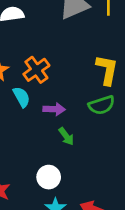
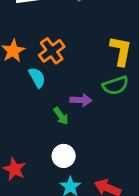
purple arrow: (54, 109) -> (81, 100), moved
green arrow: (66, 136) -> (61, 116), moved

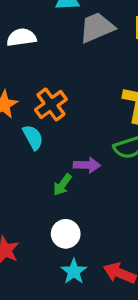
green arrow: (61, 116) -> (62, 185), turned 72

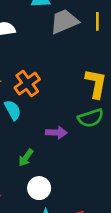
green arrow: (62, 185) -> (26, 158), moved

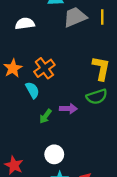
green arrow: (26, 158) -> (46, 116), moved

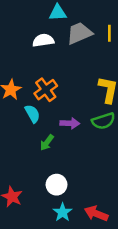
white semicircle: (25, 24) -> (43, 40), moved
purple arrow: (68, 109) -> (70, 123), moved

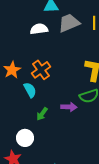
purple arrow: (70, 123) -> (69, 107), moved
white circle: (57, 185) -> (25, 138), moved

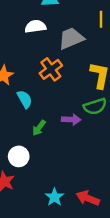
gray trapezoid: (69, 23) -> (71, 38), moved
orange cross: (41, 70) -> (51, 69), moved

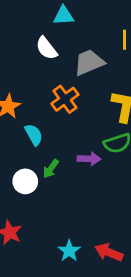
white semicircle: (35, 26) -> (47, 48), turned -120
white circle: (19, 156) -> (25, 181), moved

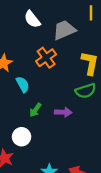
purple arrow: (89, 159) -> (63, 112), moved
white circle: (25, 181) -> (22, 137), moved

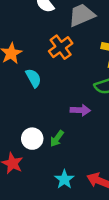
green arrow: (35, 110) -> (57, 139), moved

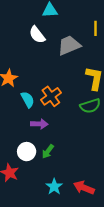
orange cross: (61, 47) -> (51, 96), moved
purple arrow: (80, 110) -> (39, 124), moved

